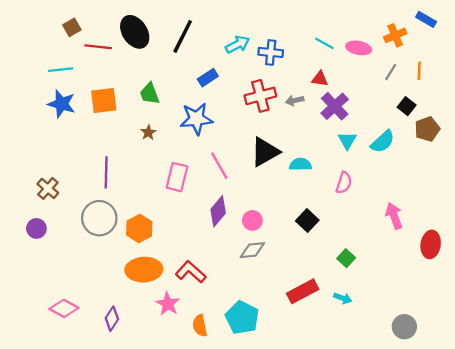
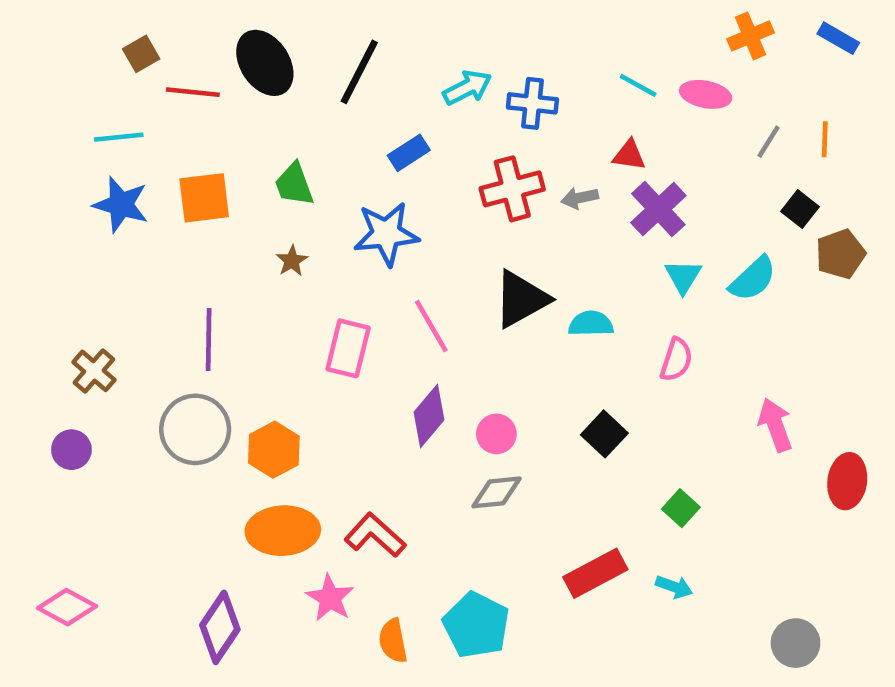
orange cross: (395, 35) -> (751, 36), moved
pink diamond: (64, 308) -> (67, 607), moved
purple diamond: (112, 319) -> (220, 627), size x1.4

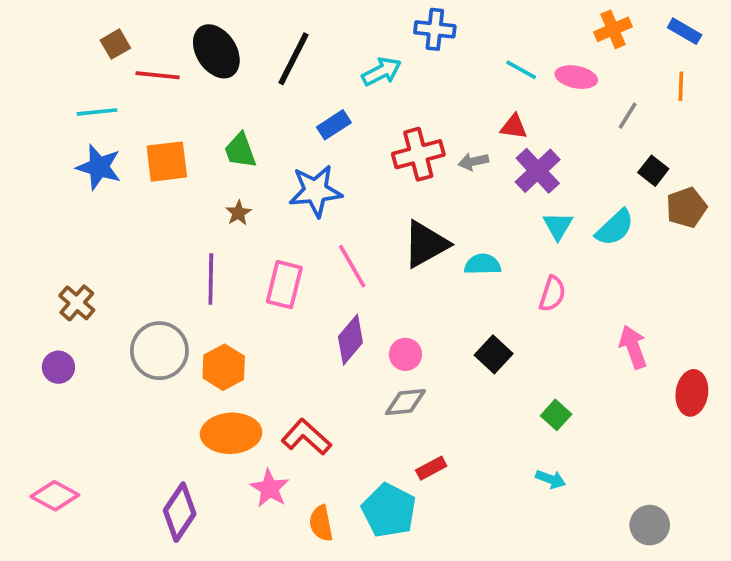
blue cross: (532, 103) -> (435, 29), moved
orange line: (825, 139) -> (681, 86), moved
purple line: (209, 339) -> (211, 279), moved
red rectangle: (595, 573) -> (431, 468), moved, size x0.6

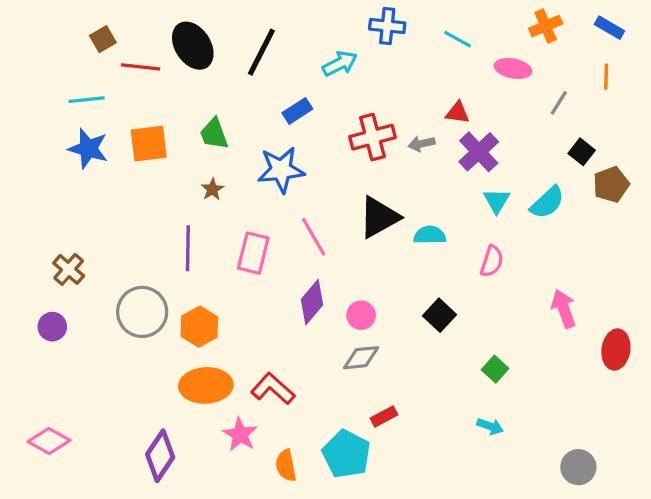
cyan line: (521, 70) -> (457, 39), moved

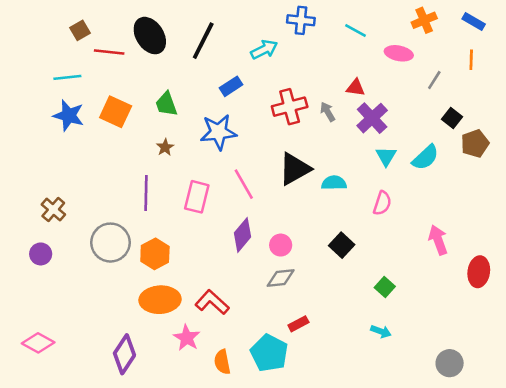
orange square: (149, 144) -> (116, 112), turned 32
gray arrow: (422, 144) -> (328, 112), turned 72

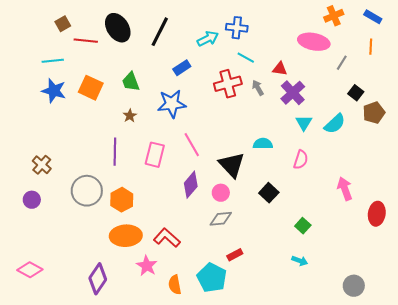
blue cross: (301, 20) -> (237, 28), moved
cyan line: (356, 30) -> (246, 58), moved
pink ellipse: (399, 53) -> (314, 42), size x1.4
black triangle: (295, 169) -> (232, 165), moved, turned -44

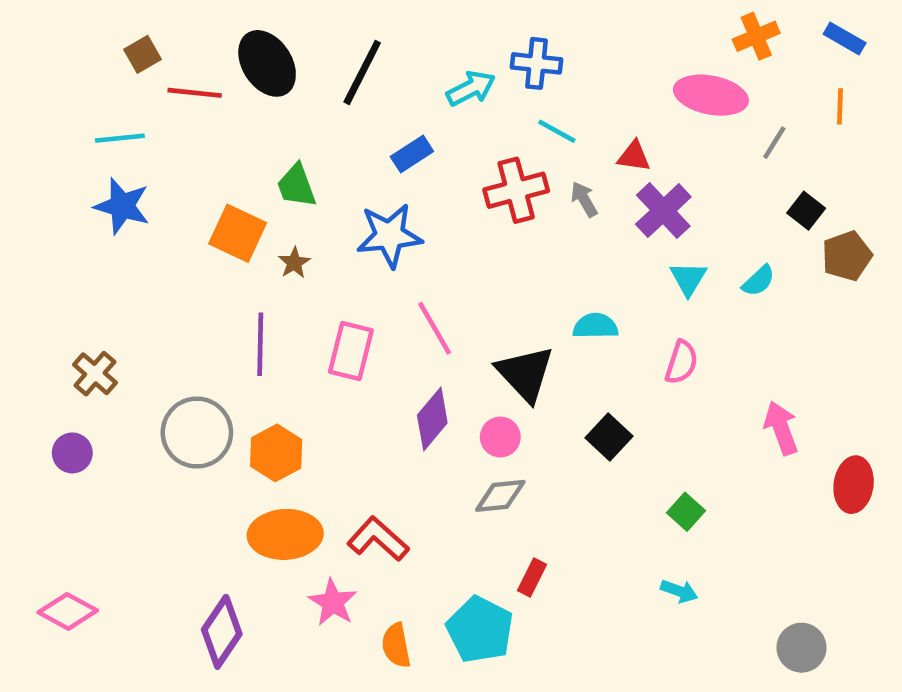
orange square: (91, 88) -> (238, 233), moved
cyan semicircle: (335, 124) -> (758, 281), size x0.7
red rectangle: (235, 255) -> (532, 577), turned -35

